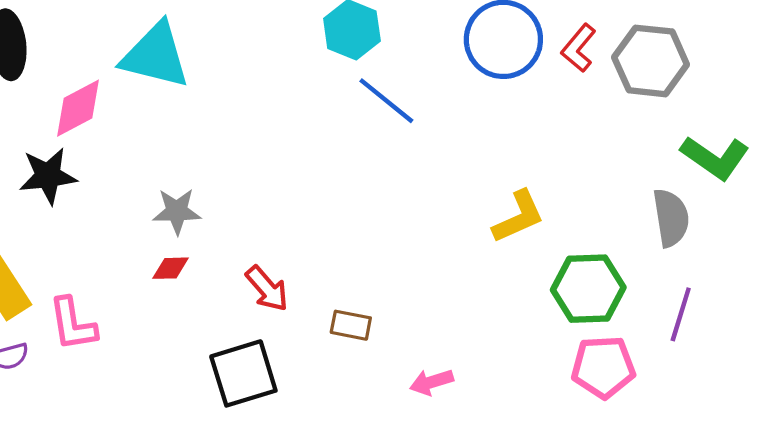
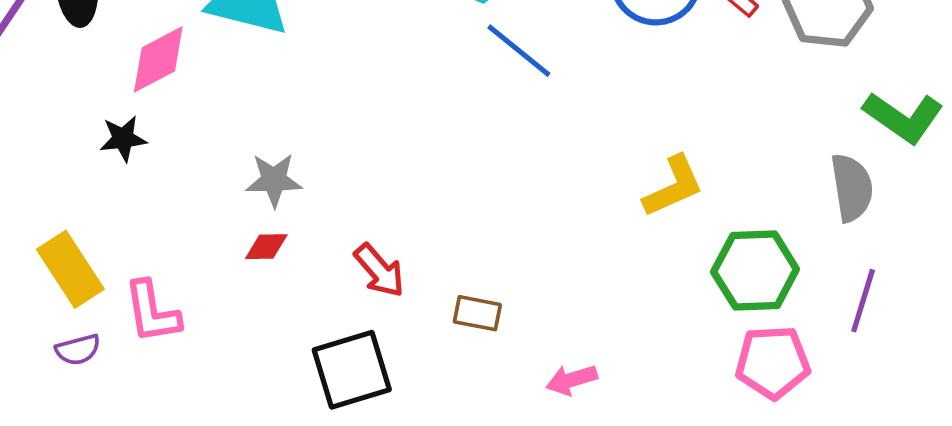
black star: (48, 176) -> (123, 139), size x0.7

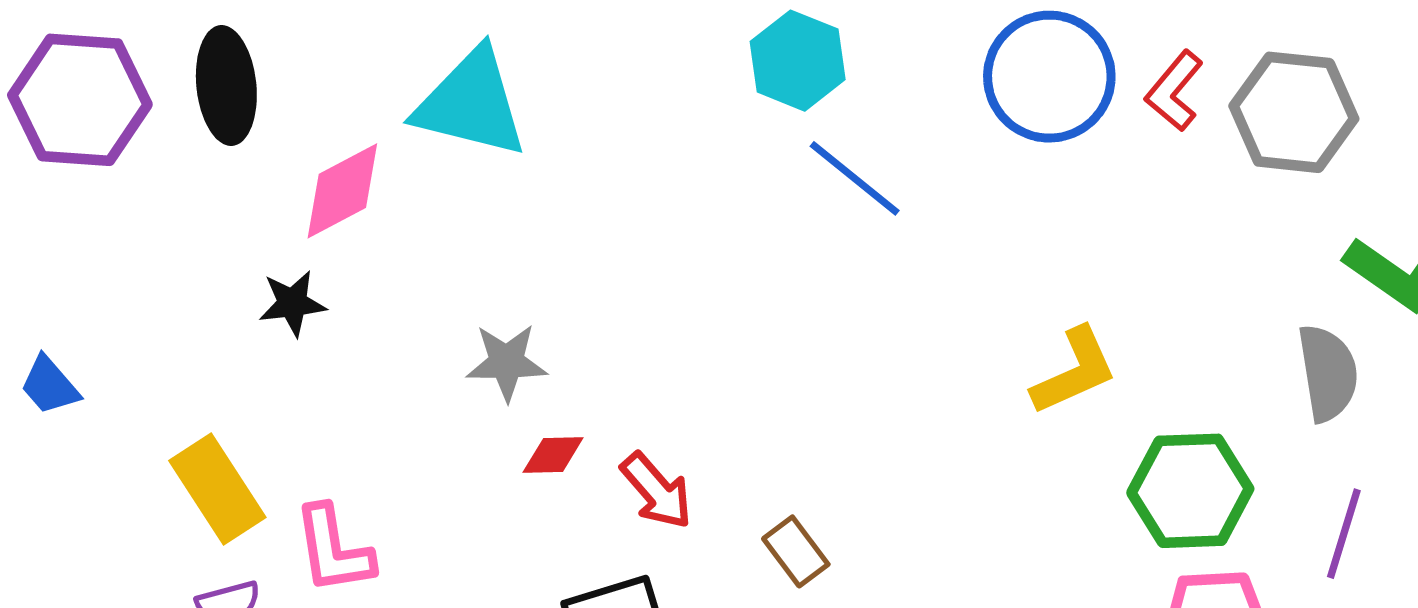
red diamond: (266, 247) -> (553, 455), moved
brown rectangle: (477, 313) -> (796, 551), turned 42

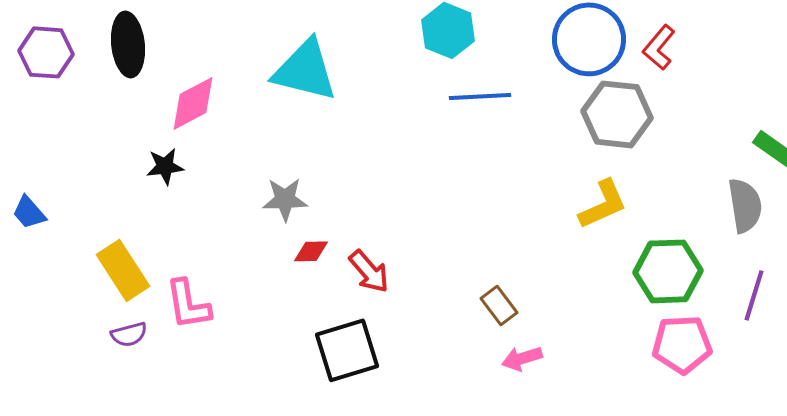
purple hexagon: (80, 100) -> (46, 52), size x0.7
cyan triangle: (471, 103) -> (305, 70), moved
gray hexagon: (1294, 112) -> (617, 114), moved
blue line: (855, 178) -> (480, 96), turned -42
brown rectangle: (796, 551) -> (499, 305), moved

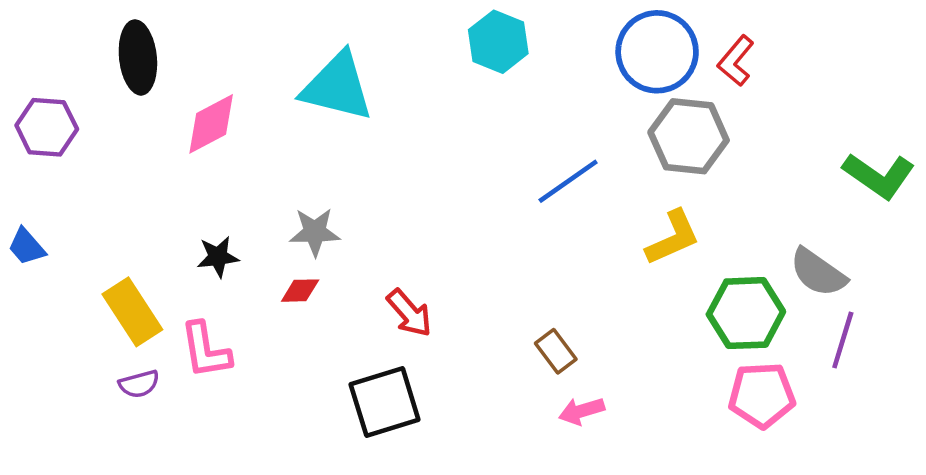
purple hexagon: (46, 52) -> (47, 127), moved
blue line: (480, 96) -> (568, 181), moved, turned -32
black star: (165, 166) -> (218, 257), moved
gray semicircle: (745, 205) -> (818, 272), moved, turned 134
red diamond: (311, 251) -> (300, 291), moved

